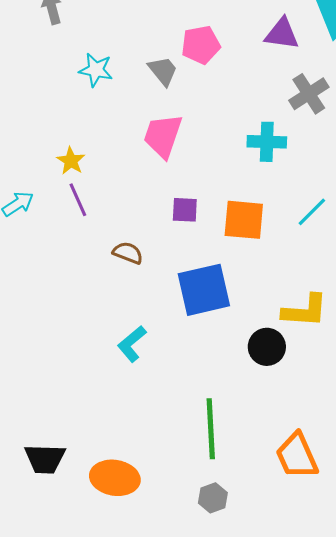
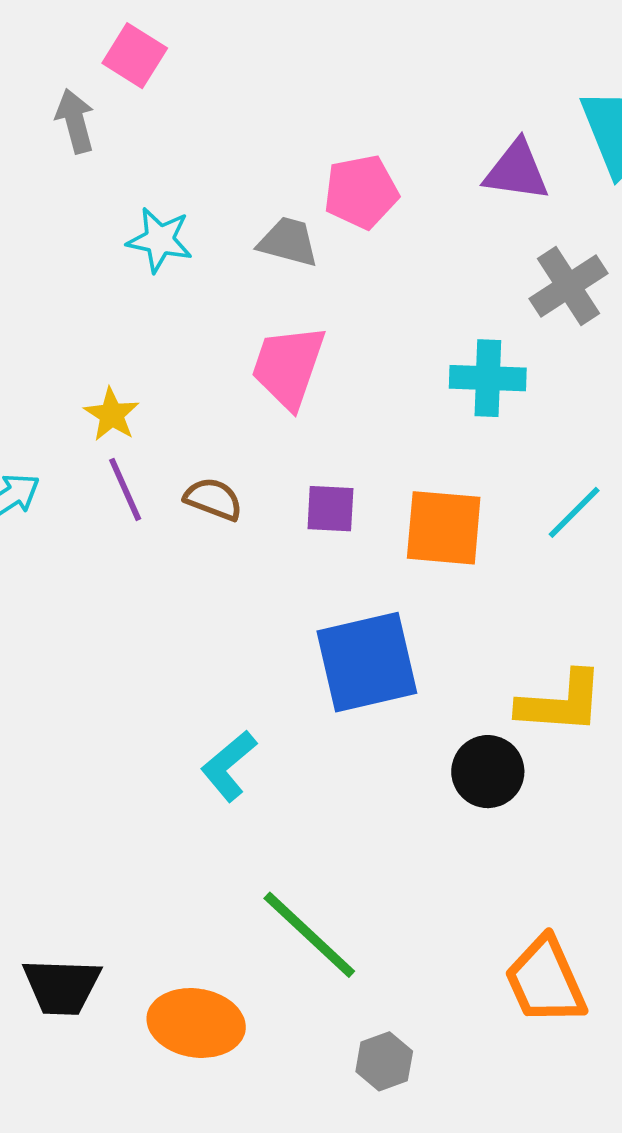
gray trapezoid: (163, 71) -> (288, 242), turned -36
brown semicircle: (128, 253) -> (213, 499), moved
green line: (211, 429) -> (309, 935), moved, turned -44

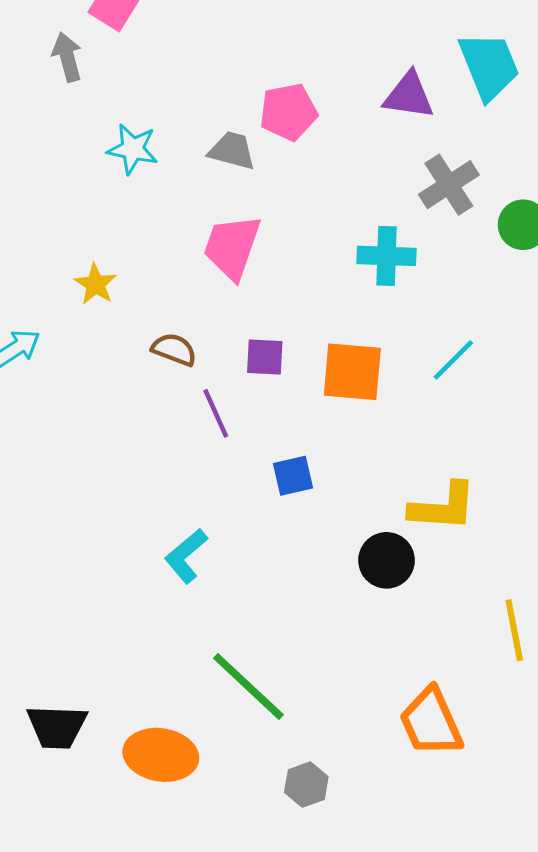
purple line: (125, 489) -> (216, 413), moved
blue square: (367, 662) -> (293, 476), size x0.5

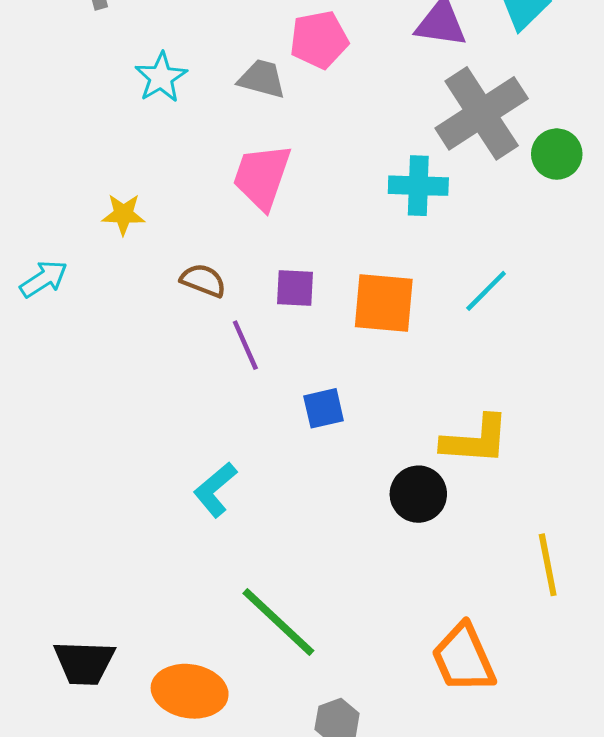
cyan star: (133, 149) -> (161, 77), turned 30
gray cross: (449, 185) -> (482, 113), size x1.5
yellow star: (95, 284) -> (123, 214), turned -30

